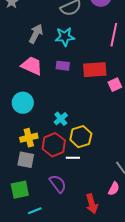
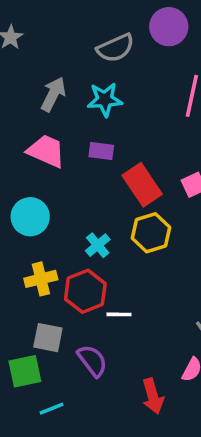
red rectangle: (95, 70) -> (142, 185), moved, turned 60
yellow hexagon: (81, 137) -> (151, 233), moved
gray square: (26, 160) -> (48, 338), moved

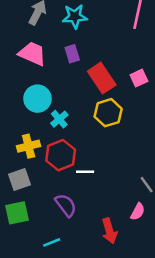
purple rectangle: (101, 151) -> (72, 54), turned 66
cyan circle: (30, 217) -> (37, 99), moved
cyan cross: (98, 245) -> (59, 119), moved
gray square: (48, 338) -> (20, 180), moved, turned -30
cyan line: (52, 409) -> (52, 242), moved

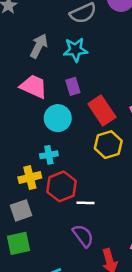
cyan circle: (37, 99) -> (58, 118), moved
cyan cross: (59, 119) -> (49, 155), moved, turned 30
purple semicircle: (66, 205) -> (83, 236), moved

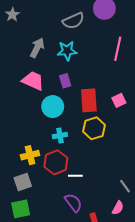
red rectangle: (102, 111) -> (89, 100), turned 30
cyan cross: (49, 155) -> (60, 135), moved

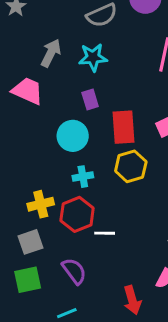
pink trapezoid: (33, 81) -> (28, 91), moved
purple semicircle: (73, 203) -> (74, 271), moved

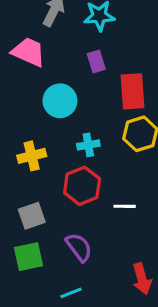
cyan circle: (73, 136) -> (60, 101), moved
yellow cross: (41, 204) -> (32, 156), moved
white line: (105, 233) -> (125, 206), moved

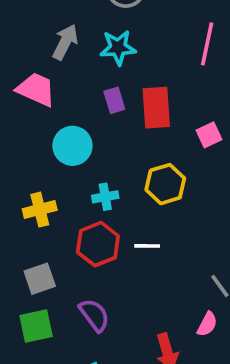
red rectangle: (132, 91) -> (156, 108), moved
white line: (125, 206) -> (147, 246), moved

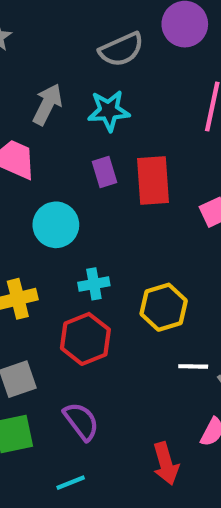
yellow hexagon: (165, 184) -> (164, 307), moved
white line: (147, 246) -> (193, 366), moved

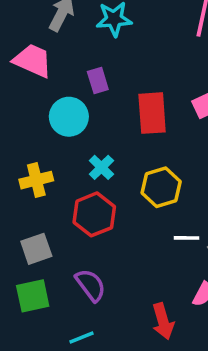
purple rectangle: (104, 172) -> (98, 81), moved
red rectangle: (153, 180) -> (152, 113), moved
cyan cross: (94, 284) -> (101, 167), turned -35

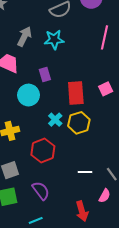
cyan cross: (101, 167) -> (55, 120), moved
yellow hexagon: (161, 187) -> (79, 123), moved
white line: (186, 238) -> (85, 172), moved

